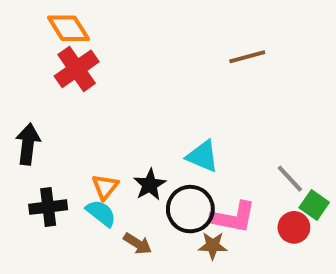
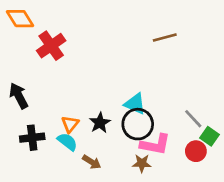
orange diamond: (68, 28) -> (20, 19), moved
black arrow: (28, 144) -> (19, 96), turned -35
black circle: (190, 209) -> (138, 124), moved

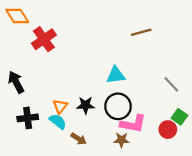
cyan triangle: (135, 104) -> (116, 75), moved, turned -30
gray line: (193, 119) -> (171, 84), moved
black star: (100, 123) -> (86, 105), turned 30

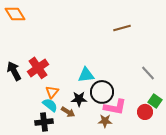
red cross: (44, 39) -> (38, 68), moved
cyan triangle: (116, 75) -> (86, 75), moved
black star: (86, 105) -> (79, 99), moved
black cross: (28, 118) -> (44, 122), moved
brown arrow: (79, 139) -> (68, 112), moved

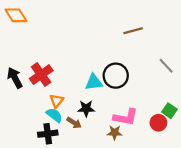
gray line: (148, 73) -> (166, 66), moved
black circle: (102, 92) -> (116, 76), moved

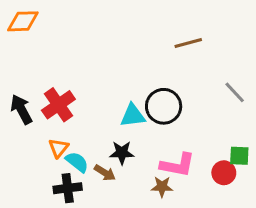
orange diamond: (16, 15) -> (23, 21), turned -60
orange triangle: (57, 101) -> (58, 148), moved
green square: (169, 111) -> (239, 156), turned -32

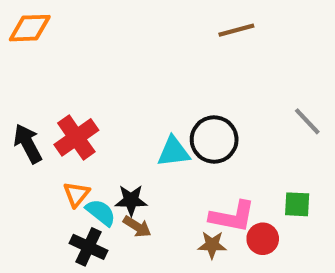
brown line: (188, 43) -> (236, 30), moved
black star: (122, 153) -> (131, 200), moved
green square: (239, 156) -> (297, 204), moved
red circle: (224, 173) -> (263, 239), moved
black cross: (68, 188) -> (88, 247), turned 32

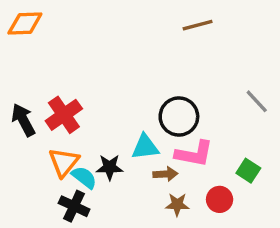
cyan triangle: (174, 152) -> (145, 147), moved
orange triangle: (76, 194) -> (64, 162), size x1.4
green square: (297, 204) -> (248, 171), turned 30
pink L-shape: (232, 216) -> (194, 154), moved
brown arrow: (137, 227) -> (165, 174), moved, turned -35

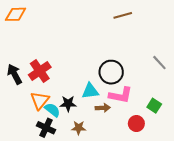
brown star: (177, 204) -> (79, 128), moved

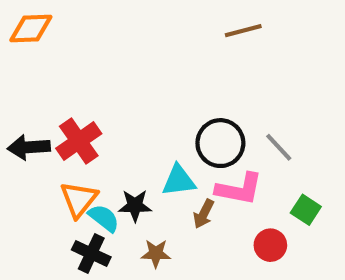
gray line: (159, 63) -> (279, 147), moved
black arrow: (15, 74) -> (29, 147), turned -66
brown arrow: (103, 108) -> (204, 214), turned 120

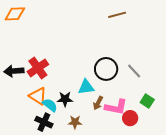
pink L-shape: (239, 189) -> (116, 107), moved
orange triangle: (79, 199) -> (38, 96), turned -36

